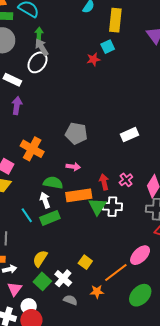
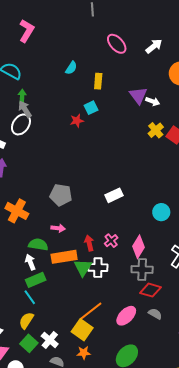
yellow rectangle: (115, 20) -> (98, 81), size x0.7
cyan line: (27, 215) -> (30, 297), moved
yellow square: (85, 262) -> (82, 330), moved, size x1.5
orange line: (116, 272) -> (91, 311), moved

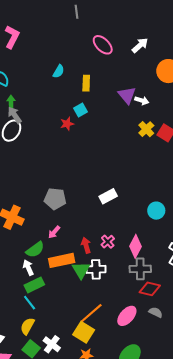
pink arrow: (58, 228) -> (54, 232), turned 128
green semicircle: (38, 245) -> (35, 250), turned 138

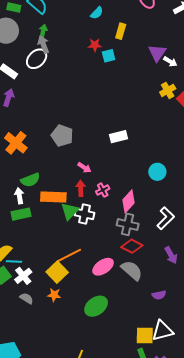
red star: (67, 124) -> (95, 45), moved
white rectangle: (108, 196) -> (118, 137), moved
pink arrow: (54, 232) -> (84, 168), moved, turned -112
cyan line: (30, 303) -> (14, 262), moved, turned -63
gray semicircle: (156, 312) -> (132, 270), size x1.6

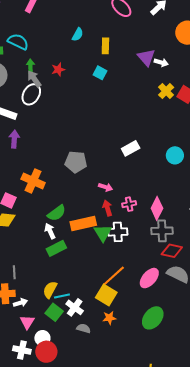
red star: (95, 45) -> (58, 69), moved
cyan square: (109, 56) -> (100, 73), turned -32
cyan circle: (157, 172) -> (175, 155), moved
pink cross: (103, 190) -> (129, 204), turned 32

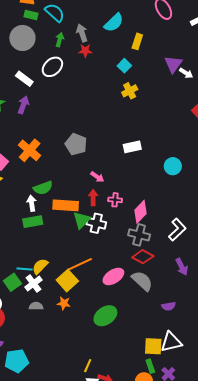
cyan semicircle: (78, 35) -> (114, 23), size x1.5
gray arrow: (34, 79) -> (82, 33), moved
yellow cross: (166, 91) -> (130, 91), moved
yellow semicircle: (50, 290) -> (40, 266), moved
gray semicircle: (84, 328) -> (36, 306), turned -32

